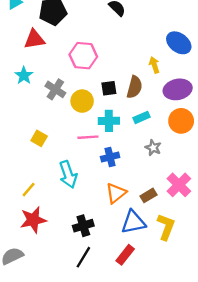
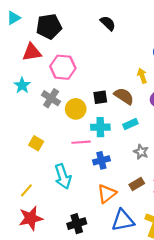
pink hexagon: (83, 56) -> (63, 67), moved
brown semicircle: (135, 87) -> (124, 96), turned -72
brown rectangle: (148, 195) -> (137, 184), moved

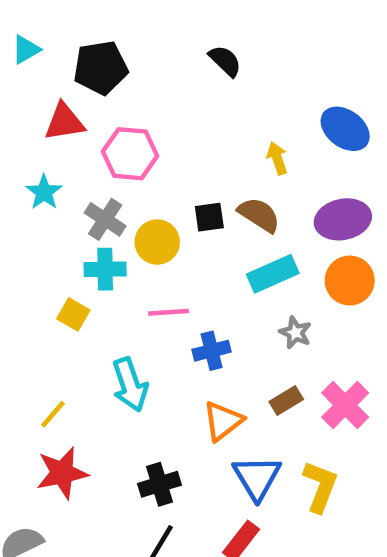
yellow arrow: (142, 76) -> (277, 158), moved
cyan rectangle: (130, 124) -> (273, 274), size x1.5
cyan cross: (100, 127) -> (105, 269), moved
blue triangle: (123, 220) -> (257, 478), turned -50

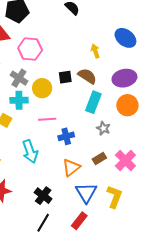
cyan rectangle: (273, 274) -> (93, 102), turned -45
black cross: (159, 484) -> (43, 196), turned -36

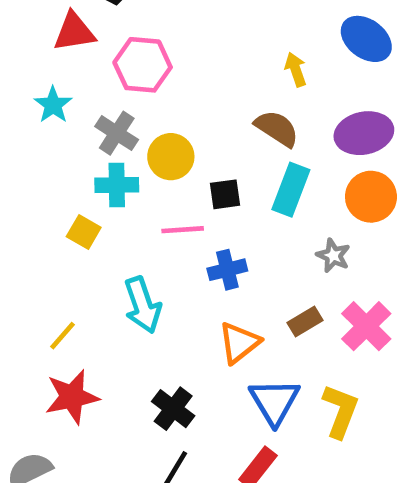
black square: (65, 77) -> (225, 194), moved
gray star: (103, 128) -> (333, 256), moved

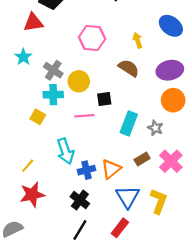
pink hexagon: (143, 65) -> (92, 38), moved
cyan rectangle: (291, 190) -> (129, 123), moved
blue cross: (227, 270) -> (87, 170), moved

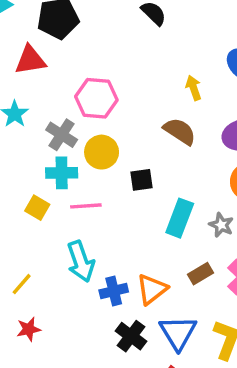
pink hexagon: (92, 38) -> (96, 98), moved
pink line: (84, 116) -> (86, 206), moved
red star: (32, 194) -> (29, 329), size x0.6
black cross: (80, 200) -> (131, 336), moved

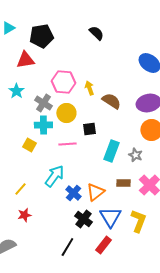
yellow arrow: (194, 88) -> (89, 88), moved
pink line: (86, 206) -> (67, 144), moved
cyan arrow: (81, 261) -> (54, 176), turned -125
brown rectangle: (200, 274) -> (123, 183), turned 32
blue cross: (114, 291) -> (73, 193), turned -35

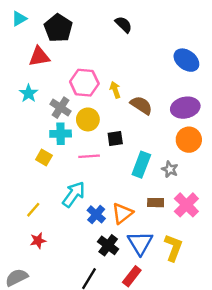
black pentagon: (41, 36) -> (58, 28), turned -30

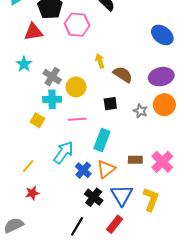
pink hexagon: (84, 83) -> (77, 25), moved
black square: (115, 138) -> (110, 104), moved
cyan rectangle: (141, 165) -> (102, 140), moved
gray star: (170, 169) -> (140, 111), moved

